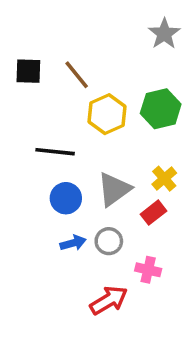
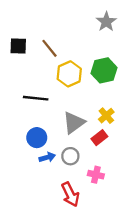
blue circle: (66, 198) -> (37, 138), moved
red arrow: (109, 300) -> (70, 194), turned 95

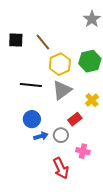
gray triangle: (74, 123) -> (62, 90), moved
red rectangle: (99, 138) -> (75, 119), moved

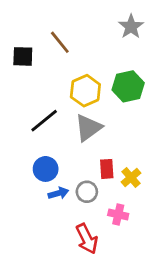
brown line: (43, 42) -> (60, 42), moved
black line: (31, 85) -> (44, 121), turned -45
yellow cross: (92, 100) -> (131, 178), moved
red rectangle: (75, 119) -> (107, 169), turned -56

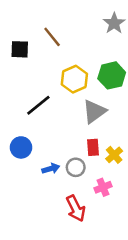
gray triangle: (88, 128) -> (94, 111), moved
blue circle: (46, 169) -> (21, 147), moved
pink cross: (118, 215) -> (103, 187), turned -35

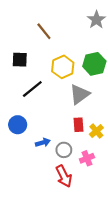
black square: (20, 49) -> (20, 60), moved
gray circle: (76, 167) -> (64, 150), moved

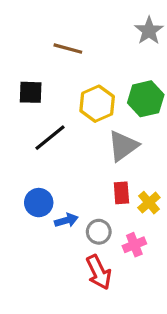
brown line: (44, 31) -> (68, 49), turned -36
blue circle: (18, 125) -> (39, 203), moved

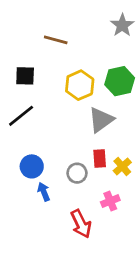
black line: (50, 138) -> (21, 116), moved
blue arrow: (66, 220) -> (44, 192), moved, turned -96
gray circle: (99, 232) -> (77, 173), moved

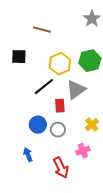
black line: (21, 116) -> (44, 87), moved
red rectangle: (100, 158) -> (60, 106), moved
blue circle: (32, 166) -> (38, 125), moved
blue arrow: (44, 192) -> (28, 155), moved

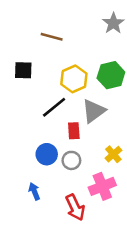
pink cross: (83, 151) -> (102, 186), size x1.5

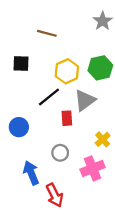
blue circle: (47, 154) -> (19, 127), moved
gray circle: (71, 160) -> (60, 153), moved
blue arrow: (34, 191) -> (31, 173), size x1.5
red arrow: (75, 207) -> (55, 195), moved

